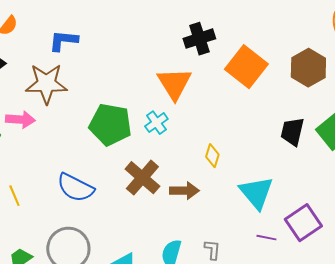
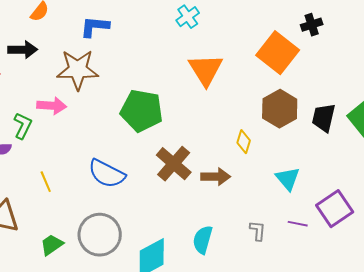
black cross: (199, 39) -> (312, 25), moved, size x0.7
brown hexagon: (308, 68) -> (280, 109), moved
cyan cross: (156, 123) -> (188, 17), moved
cyan triangle: (256, 193) -> (288, 179), size x0.7
gray L-shape: (212, 250) -> (258, 231), moved

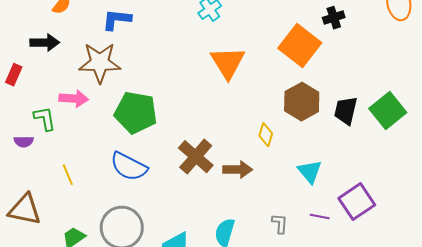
green pentagon: (142, 111) -> (136, 113), moved
green L-shape: (23, 126) -> (45, 119), turned -36

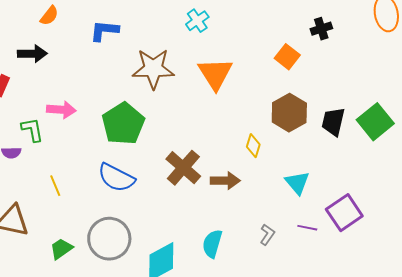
orange square: (300, 46) -> (287, 57), size x0.6
brown star: (100, 63) -> (153, 69), moved
green pentagon: (136, 113) -> (123, 124), turned 30
gray L-shape: (280, 224) -> (267, 235), turned 30

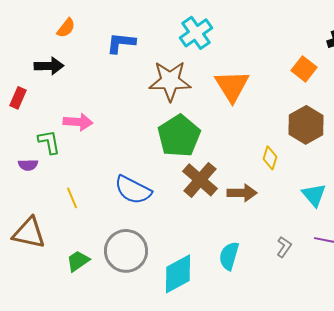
cyan cross: (197, 21) -> (196, 33), moved, size x1.4
green pentagon: (123, 124) -> (179, 136), moved

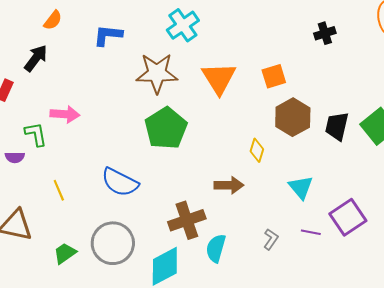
black arrow: (49, 66) -> (36, 58), turned -52
orange square: (304, 69) -> (274, 76), moved, turned 35
brown cross: (200, 180) -> (187, 220), moved, turned 30

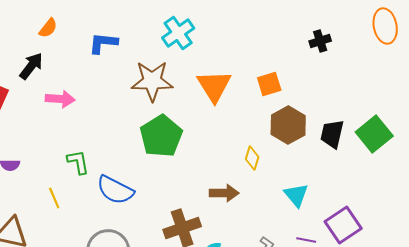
pink arrow: (65, 114) -> (60, 99), moved
green L-shape: (36, 134) -> (78, 162), moved

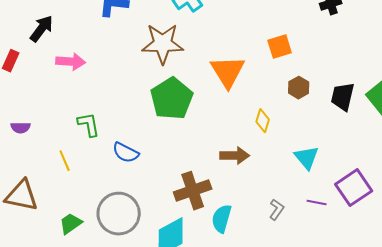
orange triangle: (214, 86) -> (228, 72), moved
brown hexagon: (288, 125) -> (299, 88), size x0.6
blue semicircle: (115, 190) -> (126, 153), size x0.7

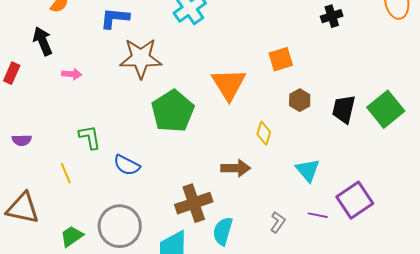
black arrow: (42, 29) -> (43, 41), turned -60
brown star: (163, 44) -> (141, 58), moved
pink arrow: (71, 62) -> (72, 74), size x0.7

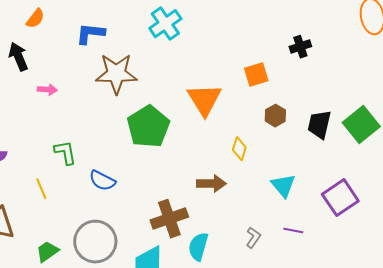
black cross: (332, 16) -> (300, 47), moved
purple square: (355, 200) -> (340, 198), moved

